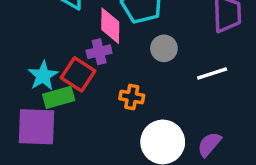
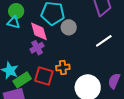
gray circle: (164, 48) -> (69, 27), moved
red square: (78, 74) -> (44, 76), moved

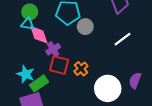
pink diamond: (39, 31) -> (39, 35), moved
orange cross: (63, 67) -> (81, 69), turned -32
red square: (44, 76) -> (59, 65), moved

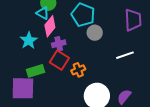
pink diamond: (39, 35) -> (50, 26), turned 40
cyan star: (26, 74) -> (29, 41), moved

